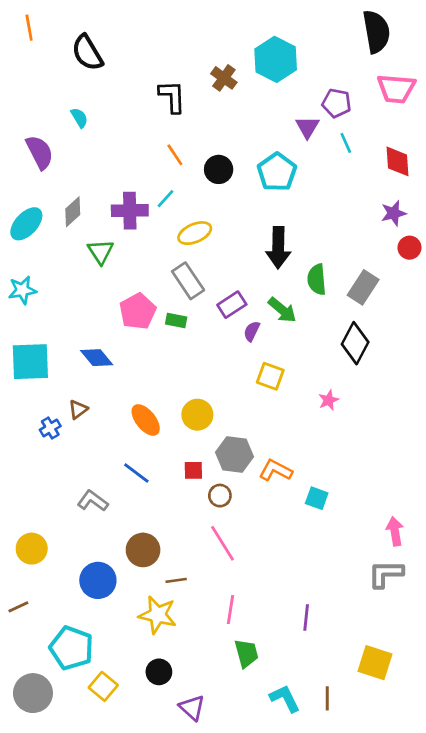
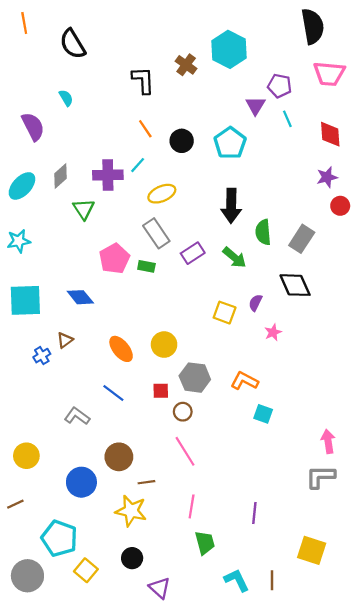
purple semicircle: (252, 331) -> (255, 303), moved
black diamond: (355, 343) -> (295, 285), turned -52
orange L-shape: (276, 470) -> (244, 381), moved

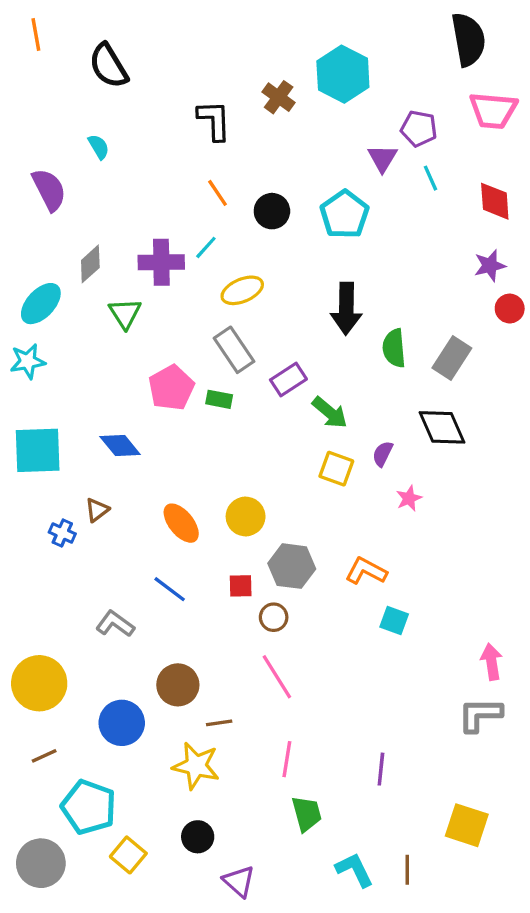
cyan ellipse: (22, 186) -> (41, 304), moved
green arrow: (234, 258) -> (330, 413), moved
blue cross: (42, 356) -> (62, 533), turned -35
yellow circle: (26, 456) -> (39, 683), size x1.4
brown line: (15, 504) -> (44, 756), moved

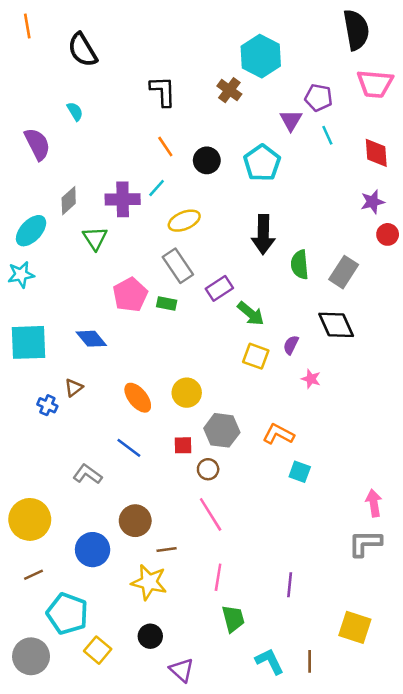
brown cross: (279, 97) -> (229, 90), moved
pink star: (409, 498) -> (311, 379), turned -30

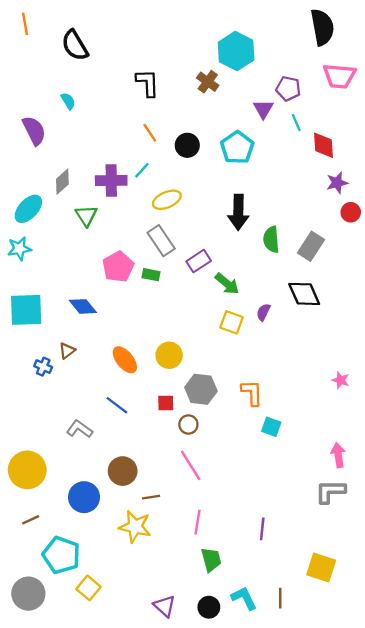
red diamond: (376, 153) -> (323, 145), moved
pink star: (311, 379) -> (341, 380), moved
orange L-shape: (278, 434) -> (252, 393), turned 60
black circle: (150, 636) -> (209, 607), moved

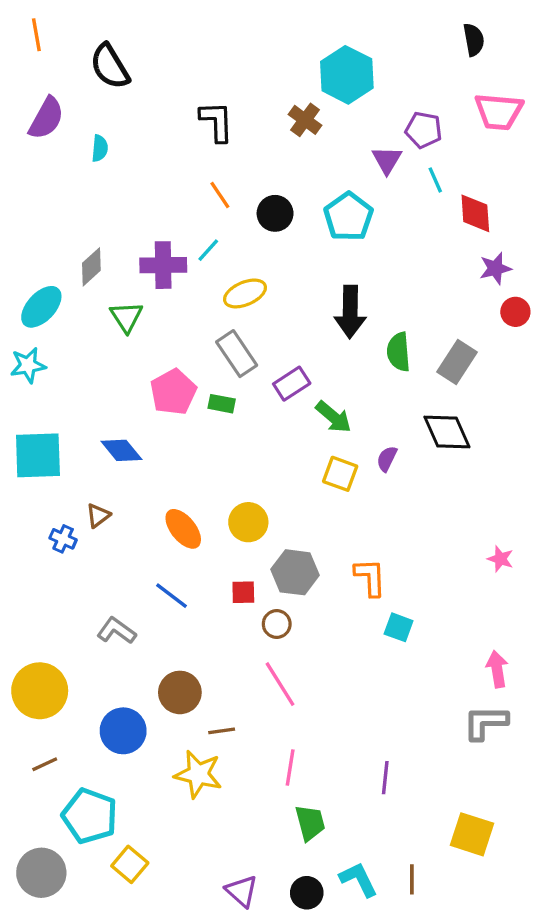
black semicircle: (322, 27) -> (474, 40), size x0.6
cyan semicircle: (68, 101) -> (100, 148), turned 36
purple semicircle: (34, 131) -> (46, 118), moved, turned 56

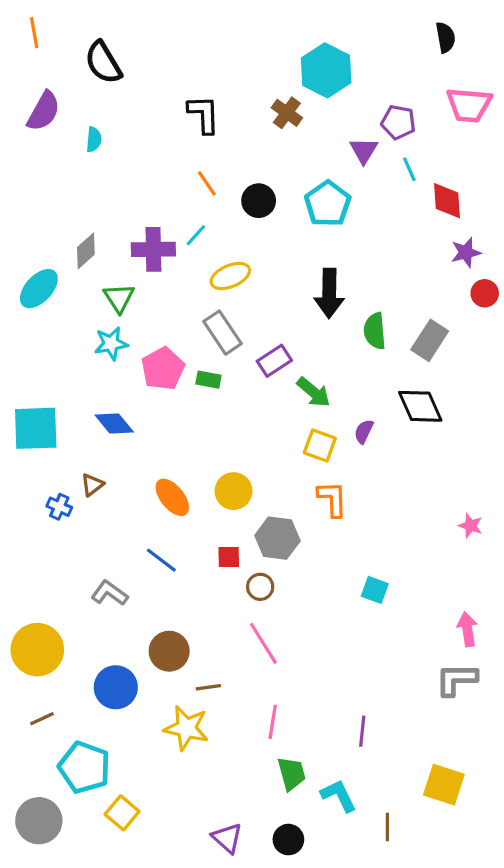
cyan star: (28, 365) -> (111, 344), moved
orange L-shape: (370, 577) -> (332, 499), moved
cyan L-shape: (358, 879) -> (339, 796), moved

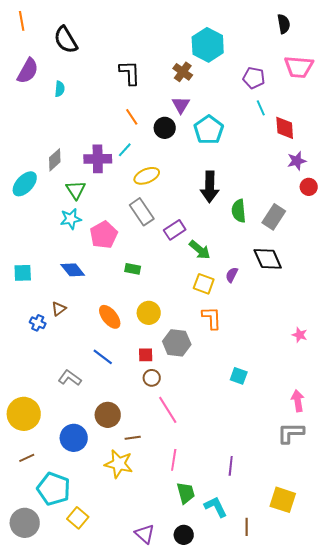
purple triangle: (364, 150) -> (181, 105), moved
green rectangle: (208, 380) -> (133, 269), moved
cyan square: (36, 428) -> (23, 273), size x0.6
brown circle: (260, 587) -> (152, 378), moved

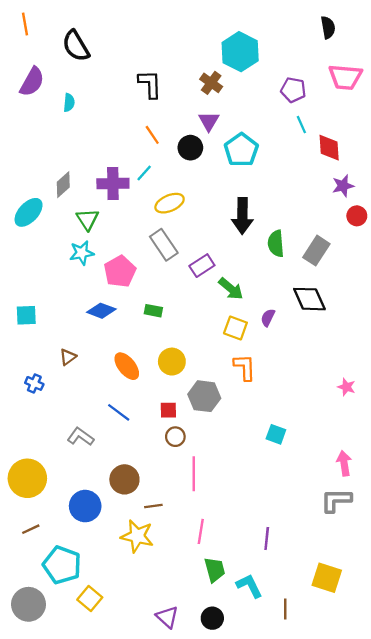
blue diamond: (73, 270) -> (101, 311), moved, turned -30
blue cross: (38, 323) -> (34, 383), moved
pink line: (168, 410) -> (194, 474), turned 32

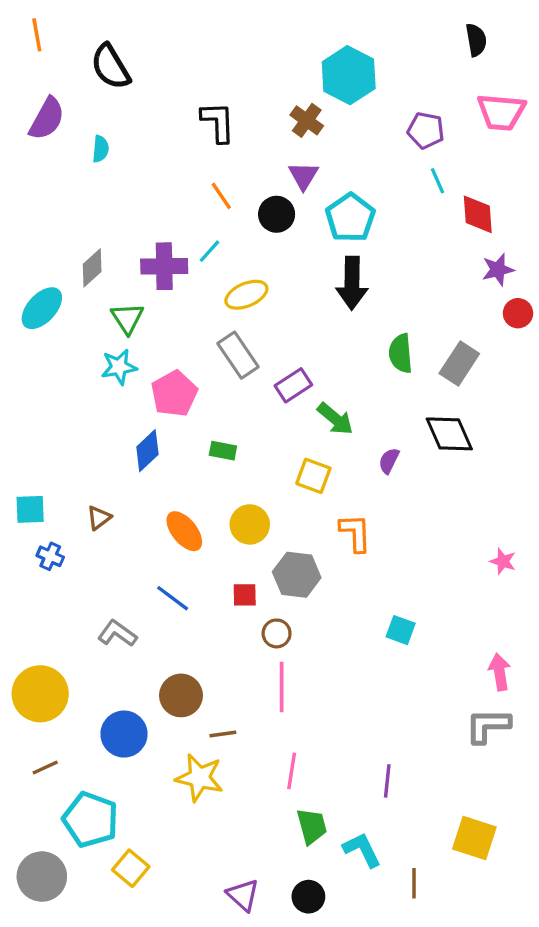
black arrow: (242, 216) -> (352, 283), moved
blue diamond: (101, 311) -> (147, 451), turned -64
cyan square: (26, 315) -> (30, 509), moved
yellow square: (235, 328) -> (313, 476), moved
brown circle: (175, 437) -> (277, 633), moved

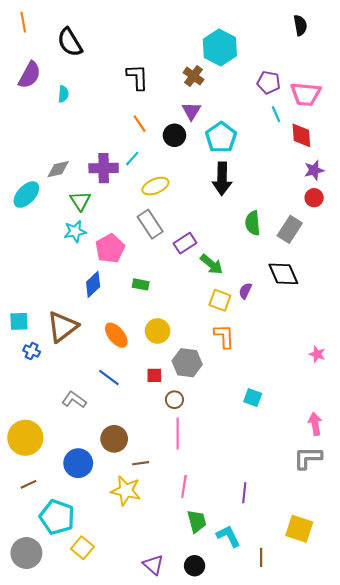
pink trapezoid: (501, 112) -> (306, 94), moved
gray diamond: (92, 268) -> (58, 169), turned 30
red circle: (518, 313) -> (314, 198), moved
yellow square: (313, 476) -> (220, 300), moved
brown triangle: (99, 518) -> (62, 327), size x2.0

